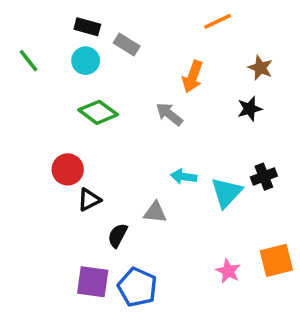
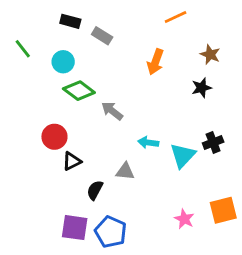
cyan circle: (86, 61) -> (63, 62), moved
gray arrow: (169, 114) -> (112, 111), moved

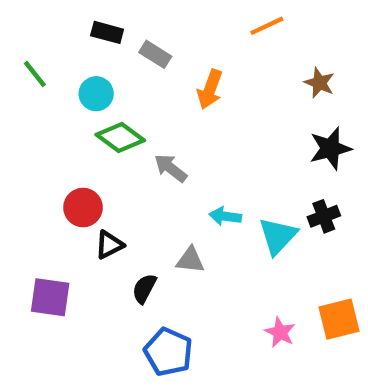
orange arrow: (155, 62) -> (210, 89), moved
black star: (202, 88) -> (330, 148), moved, size x1.4
purple square: (75, 228) -> (50, 297), moved

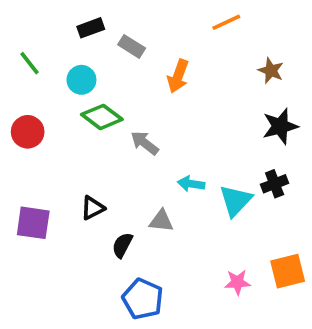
black rectangle: (107, 32) -> (91, 28), turned -35
red circle: (83, 208) -> (28, 132), moved
purple square: (50, 297) -> (33, 223), moved
pink star: (280, 332) -> (237, 282), turned -30

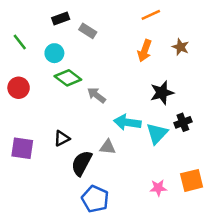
orange arrow: (178, 76) -> (145, 51), moved
black star: (280, 126) -> (162, 93), moved
cyan arrow: (191, 184) -> (127, 122), size x1.5
black semicircle: (122, 245) -> (82, 163), size x1.5

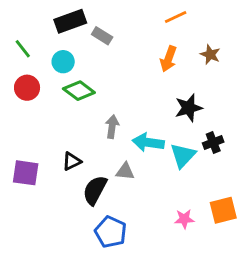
black rectangle: (61, 19) -> (70, 21), size x1.5
red circle: (19, 88) -> (27, 88), moved
gray arrow: (96, 95) -> (112, 127), moved, turned 60

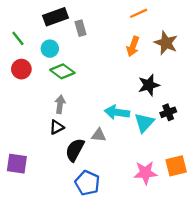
gray rectangle: (102, 36) -> (81, 28), turned 42
brown star: (210, 54) -> (166, 43), size x1.5
gray arrow: (112, 127) -> (60, 104), moved
purple square: (26, 173) -> (17, 164), moved
pink star: (184, 219) -> (145, 173), size x1.5

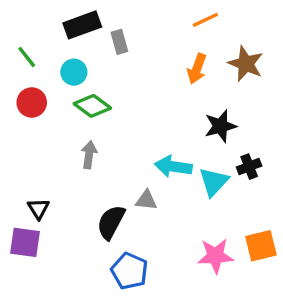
black triangle: (57, 127) -> (38, 209), moved, turned -35

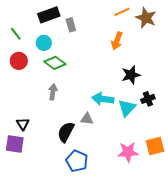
brown star: (246, 64) -> (146, 18), moved

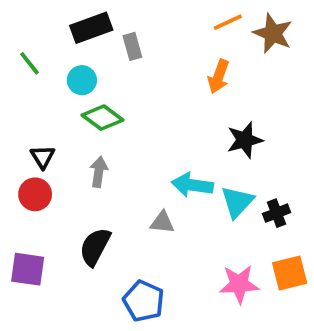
red circle: (19, 61) -> (35, 194), moved
black cross: (148, 99) -> (277, 213), moved
black triangle: (23, 124) -> (43, 157), moved
black semicircle: (66, 132) -> (95, 247), moved

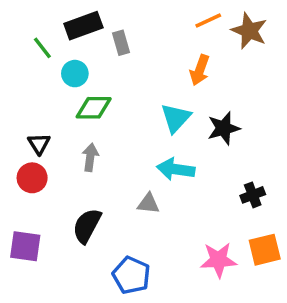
green line: (29, 63) -> (42, 48), moved
green diamond: (102, 118) -> (94, 108), turned -36
cyan triangle: (237, 202) -> (176, 118), moved

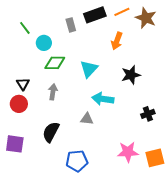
black rectangle: (83, 26) -> (95, 15), moved
cyan triangle: (176, 118) -> (89, 69), moved
orange square: (265, 250) -> (155, 158), moved
blue pentagon: (131, 275) -> (77, 161), turned -30

